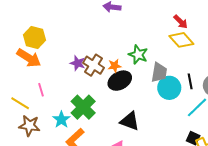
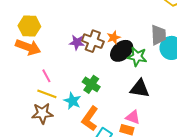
green star: (138, 55) -> (137, 57), moved
yellow line: (20, 103) -> (47, 94), moved
green cross: (83, 107) -> (91, 84), size x0.7

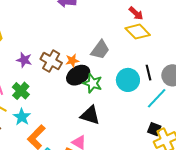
gray trapezoid: (159, 35) -> (100, 50), moved, turned 30
purple star: (77, 42) -> (24, 60), moved
green cross: (91, 84) -> (21, 91), moved

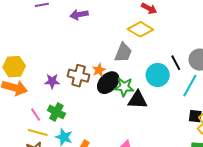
yellow diamond: (138, 32) -> (140, 29), moved
black triangle: (90, 115) -> (138, 100), moved

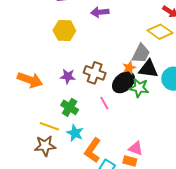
yellow hexagon: (14, 67) -> (64, 30), moved
orange star: (99, 70) -> (129, 68), moved
black triangle: (138, 100) -> (148, 69), moved
pink line: (36, 115) -> (104, 103), moved

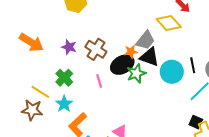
green star: (139, 88) -> (136, 73), turned 30

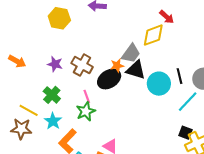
yellow diamond: (169, 23) -> (153, 35), turned -65
orange arrow: (31, 42) -> (17, 61), size x0.7
green star: (136, 73) -> (86, 111), moved

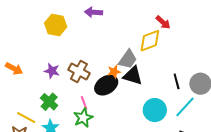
cyan circle: (159, 84) -> (155, 110), moved

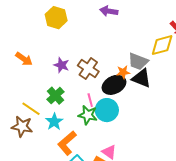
yellow hexagon: (56, 25) -> (56, 18), moved
gray trapezoid: (128, 59) -> (138, 61), turned 70
cyan circle: (155, 110) -> (107, 110), moved
green star: (83, 118) -> (88, 115), turned 30

